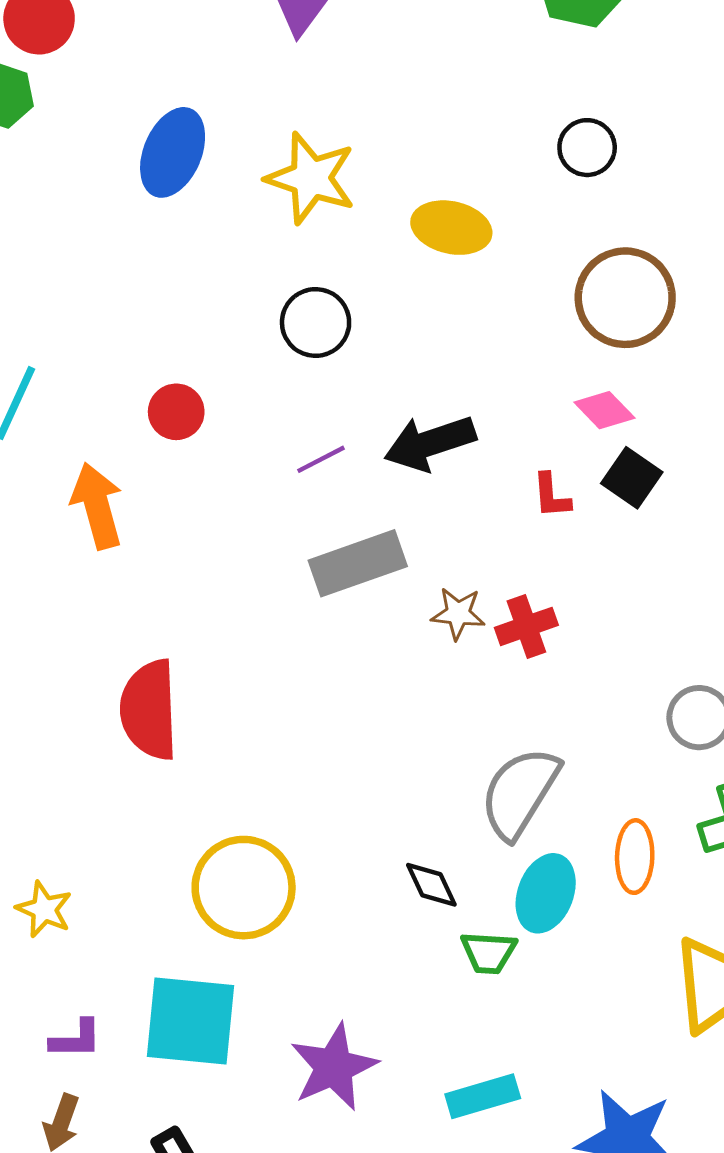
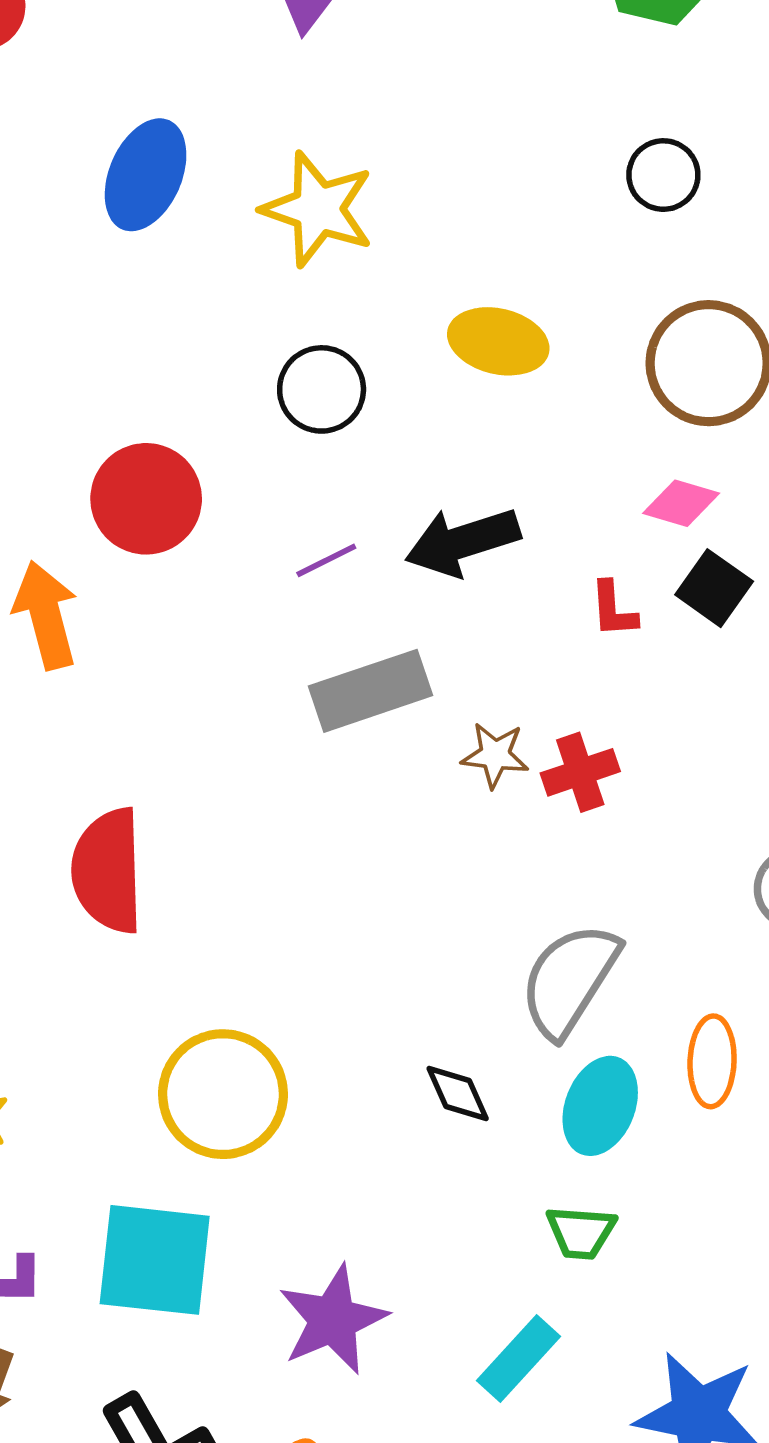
yellow ellipse: (451, 228) -> (498, 341), moved
pink diamond: (604, 410) -> (681, 503), turned -30
red circle: (176, 412) -> (146, 499), size x1.6
green trapezoid: (489, 952) -> (581, 1232), moved
cyan rectangle: (483, 1096) -> (519, 1359), turned -32

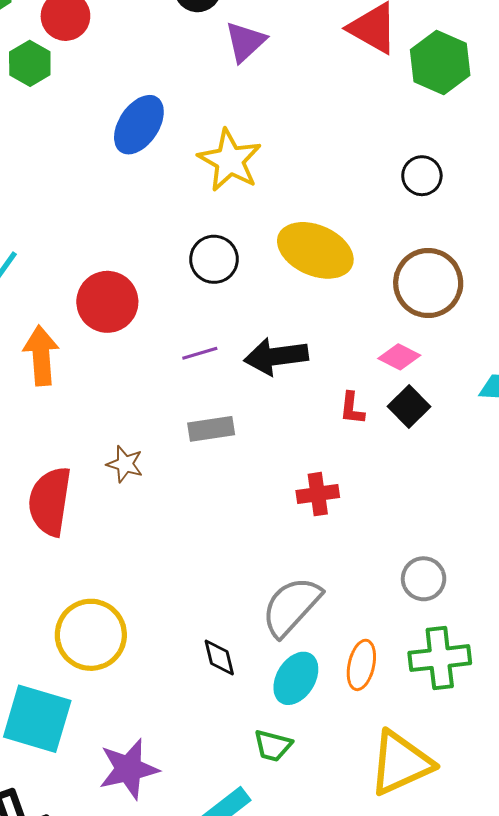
yellow ellipse: (498, 341) -> (315, 250), size x1.4
gray rectangle: (371, 691) -> (211, 429), size x0.7
brown star: (495, 755) -> (125, 464), moved

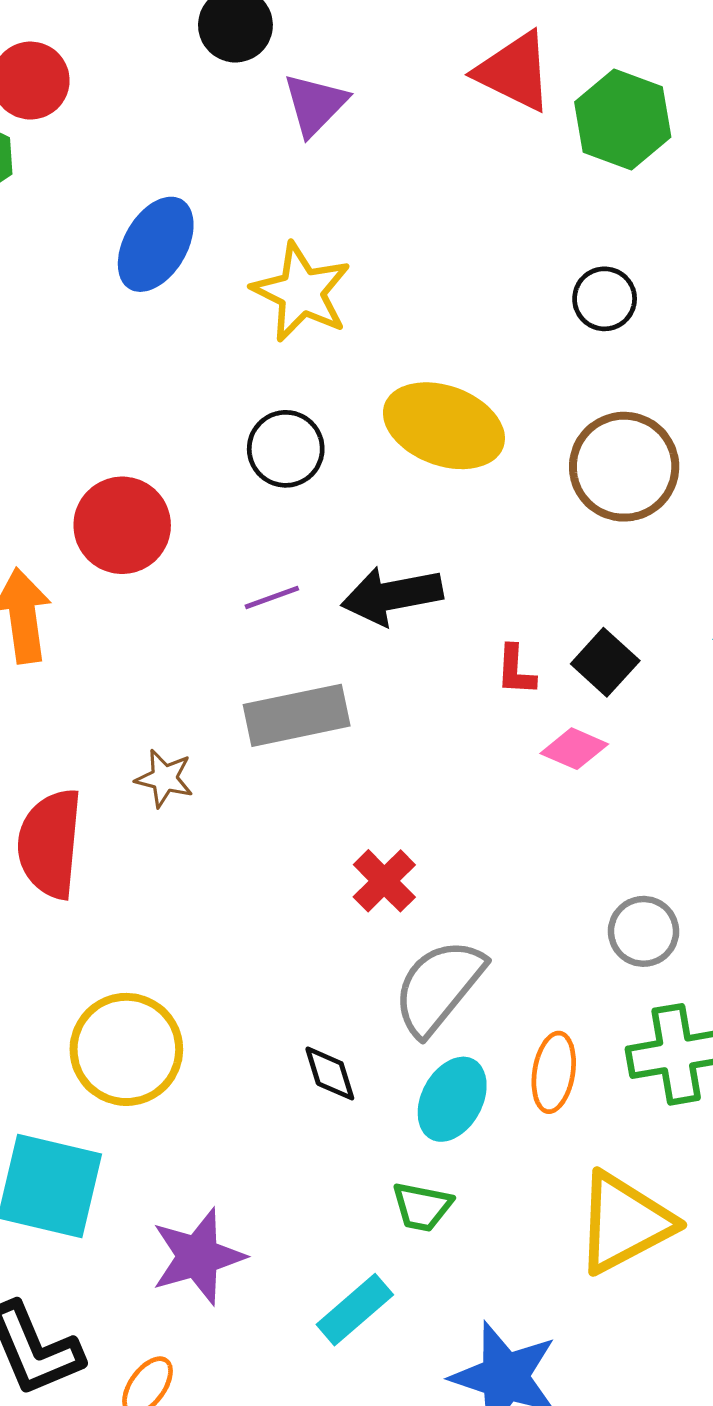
pink diamond: (399, 357) -> (574, 749), moved
gray rectangle: (211, 429) -> (297, 715), size x1.4
red cross: (318, 494) -> (384, 881), moved, turned -33

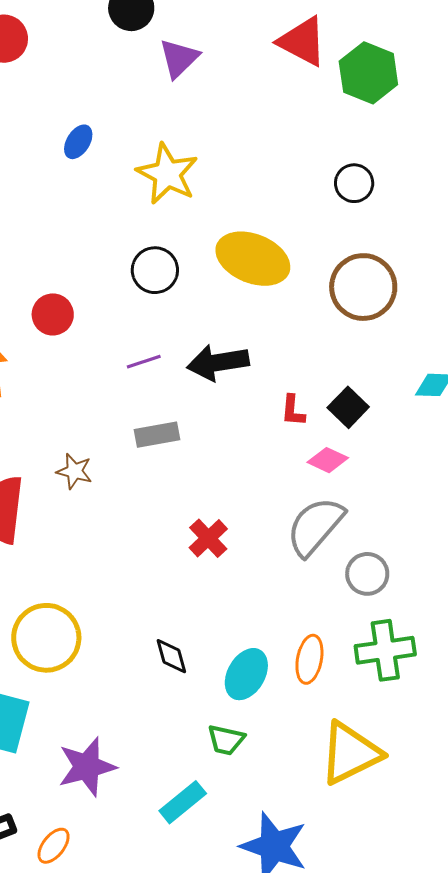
blue ellipse: (156, 244) -> (78, 142), size x0.6
red circle: (122, 525) -> (53, 314), size x0.7
gray rectangle: (297, 715) -> (157, 435), size x0.7
gray semicircle: (439, 987) -> (315, 526), moved

